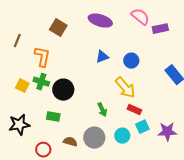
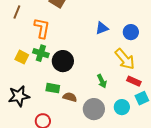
brown semicircle: (70, 142) -> (70, 97), moved

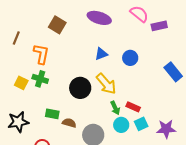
yellow arrow: (125, 59) -> (106, 84), moved
black circle: (63, 61) -> (80, 88), moved
green arrow: (102, 81) -> (115, 108), moved
cyan circle: (122, 107) -> (121, 125), moved

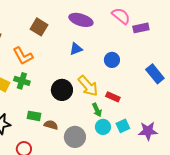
orange L-shape: (41, 54) -> (23, 56), turned 140
blue triangle: (101, 54) -> (76, 49), moved
red rectangle: (133, 107) -> (113, 97), moved

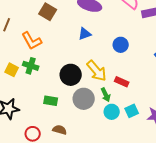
green rectangle: (34, 116) -> (51, 101), moved
brown semicircle: (51, 125) -> (60, 130), moved
gray circle: (75, 137) -> (84, 99), moved

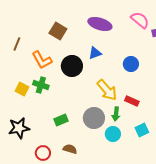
black circle: (71, 75) -> (72, 66), moved
green arrow: (106, 95) -> (116, 114), turned 32
green rectangle: (51, 101) -> (61, 120), turned -32
cyan circle: (112, 112) -> (113, 134), moved

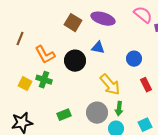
brown square: (58, 31) -> (73, 23), moved
blue triangle: (95, 53) -> (98, 48), turned 32
red rectangle: (132, 101) -> (146, 85), moved, turned 40

